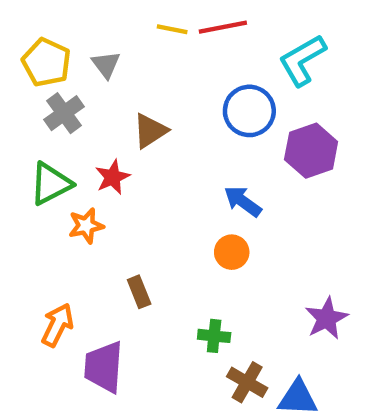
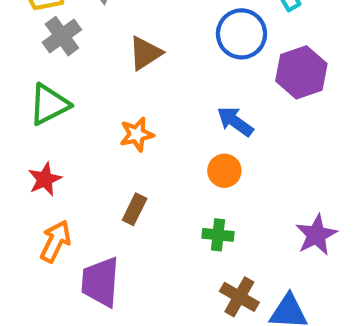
red star: (113, 177) -> (45, 179), moved
orange star: (86, 226) -> (137, 134), moved
brown rectangle: (139, 292) -> (135, 209), turned 48
green cross: (214, 336) -> (218, 235), moved

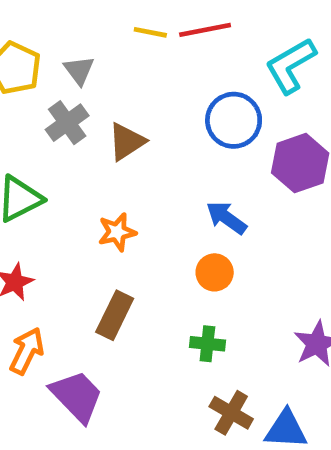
gray cross: (62, 36) -> (67, 123), moved
brown rectangle: (135, 209) -> (115, 315), size x1.4
purple trapezoid: (100, 282) -> (77, 396), turned 132

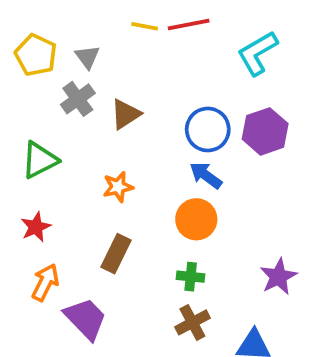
blue circle: (234, 120) -> (208, 129), moved
orange circle: (215, 272) -> (196, 219), size x1.4
brown cross: (231, 413) -> (192, 322), moved, turned 32

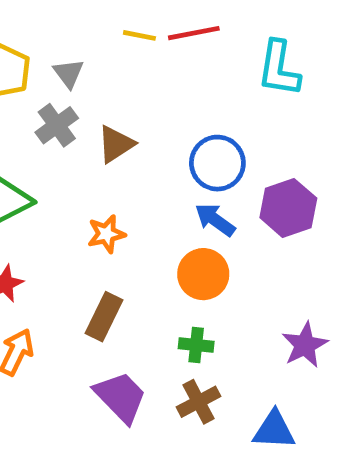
cyan L-shape: (257, 53) -> (279, 69), turned -51
purple hexagon: (265, 131) -> (288, 208), moved
purple trapezoid: (85, 319) -> (121, 397), moved

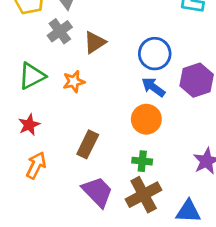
orange star: (106, 234) -> (74, 82), moved
brown cross: (199, 402) -> (144, 195), size x1.4

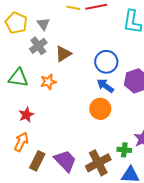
green triangle: (32, 76) -> (18, 78), turned 35
red star: (29, 125) -> (26, 115), moved
brown rectangle: (88, 144) -> (37, 161), moved
green cross: (142, 161) -> (124, 150), moved

